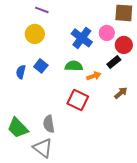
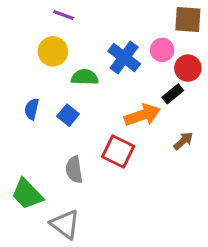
blue square: (41, 66) -> (68, 115), moved
green semicircle: (74, 66) -> (85, 77), moved
orange arrow: (94, 76) -> (142, 115), size x1.6
gray semicircle: (49, 124) -> (74, 170), moved

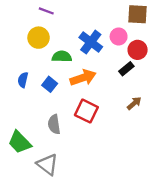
orange arrow: (142, 115) -> (83, 78), moved

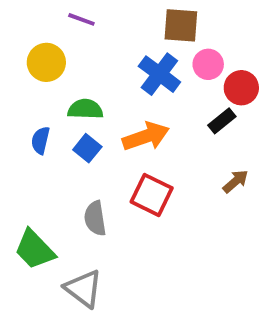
brown square: (138, 14) -> (181, 25), moved
yellow circle: (39, 38) -> (46, 62), moved
green semicircle: (62, 57) -> (85, 109), moved

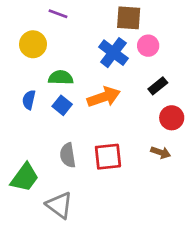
red circle: (241, 88) -> (172, 118), moved
brown arrow: (235, 181) -> (161, 152), moved, turned 60
red square: (152, 195) -> (108, 157), moved, turned -32
green trapezoid: (35, 250) -> (25, 177), turned -100

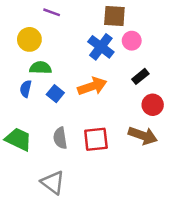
green semicircle: (61, 78) -> (40, 68), moved
brown arrow: (161, 152) -> (143, 136), size x1.6
green trapezoid: (25, 177) -> (18, 139), moved, turned -100

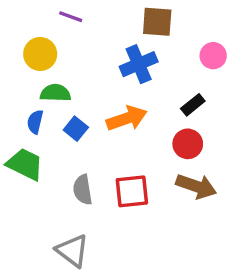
pink circle: (132, 41) -> (213, 56), moved
blue cross: (101, 47) -> (139, 64), turned 30
red circle: (153, 105) -> (188, 144), moved
green trapezoid: (18, 139) -> (25, 164), moved

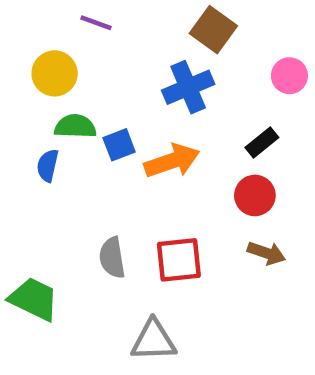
brown square: (157, 22) -> (213, 30), turned 32
blue square: (76, 129) -> (119, 145), moved, turned 30
green trapezoid: (25, 164) -> (34, 299), moved
brown arrow: (196, 186) -> (266, 253), size x0.7
gray triangle: (72, 251) -> (154, 341), moved, turned -39

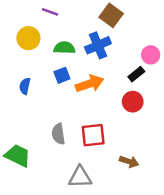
pink circle: (289, 76) -> (151, 55), moved
green semicircle: (75, 126) -> (64, 48), moved
brown arrow: (266, 253) -> (129, 162), moved

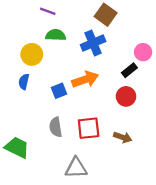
yellow circle: (28, 38) -> (32, 54), moved
green semicircle: (64, 48) -> (56, 35), moved
blue square: (62, 75) -> (59, 91), moved
brown arrow: (129, 162) -> (123, 137), moved

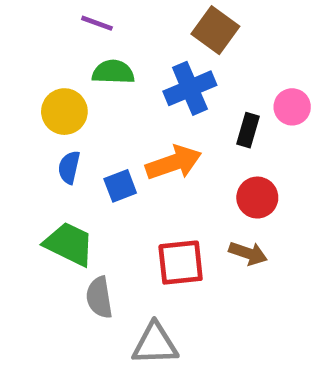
black rectangle: (129, 70) -> (248, 130), moved, turned -35
blue semicircle: (24, 82) -> (69, 167), moved
gray semicircle: (56, 127) -> (99, 297), moved
brown arrow: (123, 137) -> (248, 253), moved
green trapezoid: (17, 148) -> (69, 244), moved

